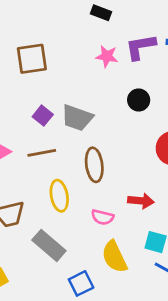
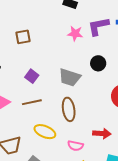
brown square: (32, 59) -> (23, 37), size x0.7
gray trapezoid: (77, 118) -> (70, 77), moved
yellow ellipse: (59, 196) -> (45, 132), turned -55

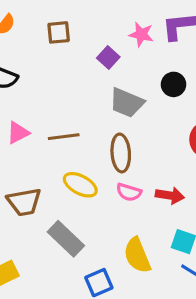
purple square: (32, 76) -> (108, 57), moved
pink semicircle: (75, 146) -> (129, 192), moved

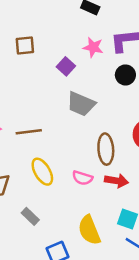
black circle: (174, 84) -> (125, 75), moved
brown ellipse: (121, 153) -> (106, 149), moved
yellow ellipse: (80, 185) -> (42, 172), turned 32
gray rectangle: (66, 239) -> (30, 216), size x0.6

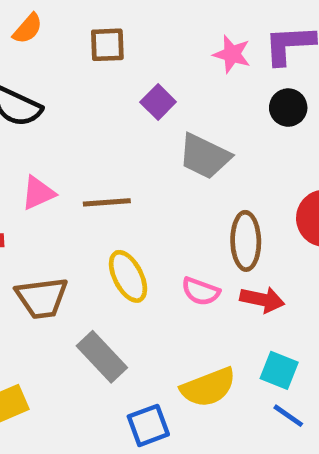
purple square: (66, 66) -> (158, 102), moved
gray rectangle: (30, 216) -> (102, 357), size x1.5
yellow semicircle: (89, 230) -> (208, 387), turned -92

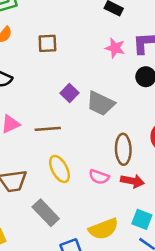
purple square: (158, 102) -> (69, 93), moved

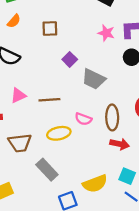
purple square: (69, 93) -> (70, 59), moved
yellow ellipse: (59, 169) -> (59, 133), turned -75
pink semicircle: (99, 177) -> (83, 119), moved

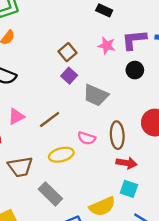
brown square: (50, 29) -> (67, 52), moved, turned -35
brown line: (49, 100) -> (50, 120), turned -30
cyan square: (127, 176) -> (129, 189), moved

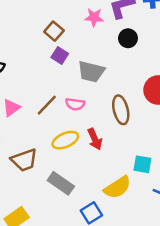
pink semicircle: (87, 138) -> (75, 104), moved
red arrow: (126, 163) -> (95, 139), moved, turned 66

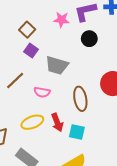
brown line: (47, 105) -> (15, 80), moved
cyan square: (142, 164) -> (77, 132), moved

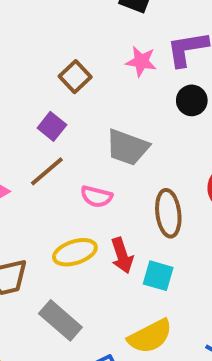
purple square: (31, 51) -> (52, 126), moved

